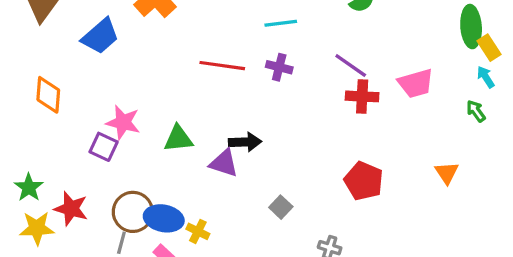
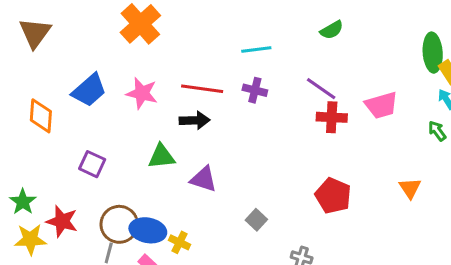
blue trapezoid: (100, 36) -> (89, 90), moved
pink star: (123, 122) -> (142, 93), moved
black arrow: (245, 142) -> (195, 120), moved

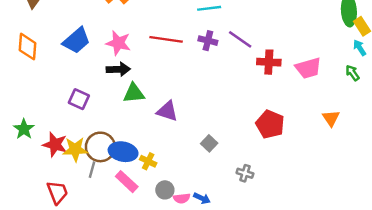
purple line: (321, 89) -> (240, 39), moved
pink trapezoid: (381, 105) -> (308, 68), moved
orange diamond: (41, 116) -> (27, 47), moved
black arrow: (195, 120) -> (118, 69), moved
yellow star: (30, 239) -> (75, 149), moved

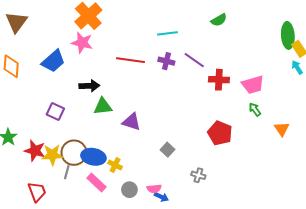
pink star: (118, 43) -> (82, 43), moved
green arrow: (352, 73) -> (255, 109), moved
orange triangle: (331, 118) -> (282, 129), moved
pink semicircle: (182, 198) -> (154, 189), moved

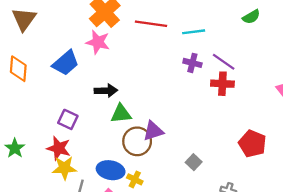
red line: (130, 60) -> (151, 24), moved
red cross: (219, 80) -> (222, 84), moved
purple triangle: (132, 122) -> (153, 131), turned -36
red star: (35, 151) -> (59, 148), moved
brown circle: (74, 153) -> (137, 141), moved

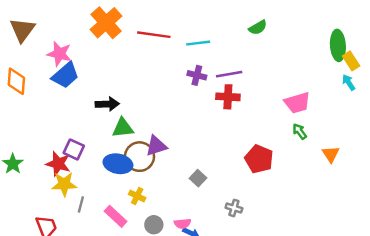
pink star: (98, 42) -> (59, 54), moved
purple line: (224, 62) -> (229, 74), turned -45
purple square: (68, 119) -> (74, 149), moved
blue ellipse: (111, 170) -> (118, 164), moved

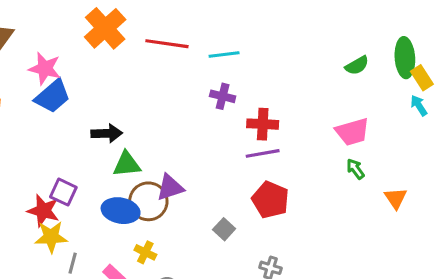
green semicircle: (258, 27) -> (357, 65), moved
purple line: (229, 74) -> (263, 153), moved
red pentagon: (259, 159) -> (270, 200), moved

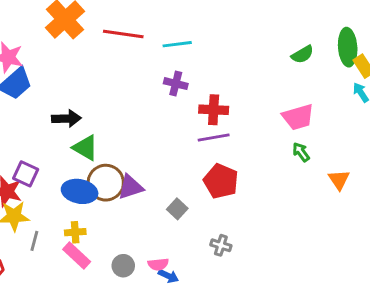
green triangle: (127, 164) -> (85, 148), turned 36
purple triangle: (170, 187) -> (131, 187), moved
yellow cross: (145, 252) -> (75, 232), moved, turned -30

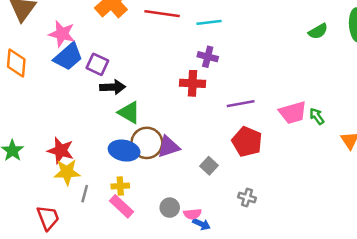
red cross: (214, 110) -> (193, 83), moved
pink trapezoid: (298, 117) -> (293, 112), moved
purple square: (26, 174) -> (97, 64), moved
gray circle: (123, 266) -> (170, 208), moved

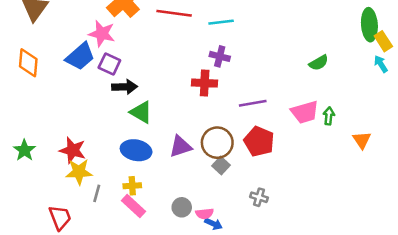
green semicircle: (318, 31) -> (319, 63), moved
pink star: (62, 34) -> (102, 34), moved
green arrow: (317, 116) -> (329, 116), turned 42
brown circle: (147, 143) -> (217, 143), moved

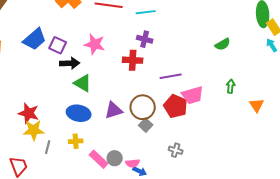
pink star: (102, 34) -> (95, 44), moved
pink trapezoid: (305, 112) -> (193, 95), moved
pink rectangle: (134, 206) -> (99, 159), moved

